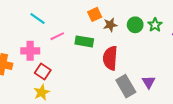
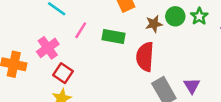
brown star: (110, 25) -> (154, 24), moved
pink line: (57, 36) -> (81, 30), turned -32
pink cross: (30, 51) -> (48, 48), turned -36

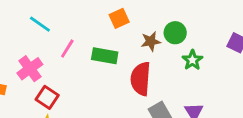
green star: (199, 16) -> (192, 60), moved

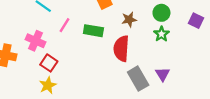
green circle: (175, 33) -> (161, 13), moved
pink cross: (30, 69) -> (35, 41), turned -30

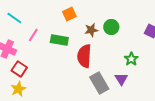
green circle: (161, 13) -> (111, 27), moved
green star: (161, 34) -> (131, 59), moved

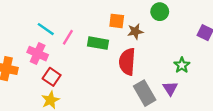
orange square: (69, 14) -> (117, 21), moved, turned 32
cyan line: (14, 18) -> (46, 29), moved
green circle: (111, 27) -> (160, 12), moved

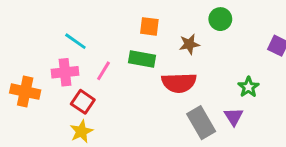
orange square: (117, 21) -> (149, 26), moved
pink line: (68, 37) -> (104, 71), moved
pink cross: (38, 54) -> (65, 72), turned -30
red semicircle: (127, 62) -> (179, 83), turned -96

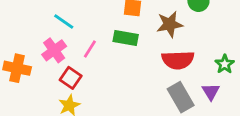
brown star: (189, 44) -> (170, 24), size x1.4
pink cross: (65, 72) -> (54, 50), turned -30
red semicircle: (179, 83) -> (178, 60), moved

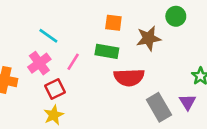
red semicircle: (178, 60) -> (129, 77), moved
red square: (71, 78) -> (55, 89), turned 30

